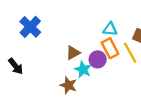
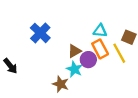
blue cross: (30, 27) -> (40, 33), moved
brown triangle: (73, 53) -> (74, 51), moved

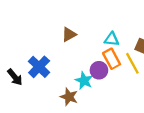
blue cross: (40, 33) -> (39, 67), moved
brown triangle: (74, 51) -> (69, 35), moved

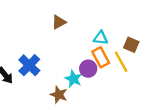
brown triangle: (69, 35) -> (59, 22), moved

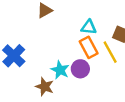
purple circle: (88, 69) -> (80, 69), moved

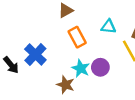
orange rectangle: (89, 47) -> (77, 37), moved

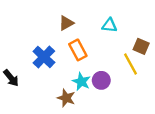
cyan triangle: (109, 27) -> (109, 25), moved
blue cross: (35, 55) -> (44, 57), moved

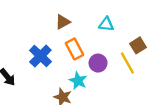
brown square: (141, 46) -> (138, 45), turned 35
purple circle: (101, 80) -> (98, 63), moved

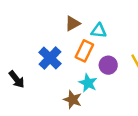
cyan triangle: (106, 24) -> (99, 31), moved
orange rectangle: (75, 49) -> (84, 51), turned 54

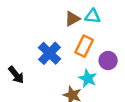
cyan triangle: (99, 31) -> (93, 16), moved

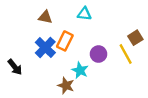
brown triangle: (72, 19) -> (45, 17), moved, turned 40
orange rectangle: (84, 46) -> (65, 41), moved

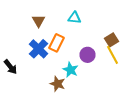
brown triangle: (45, 17) -> (38, 21), turned 48
brown square: (135, 38) -> (112, 40), moved

